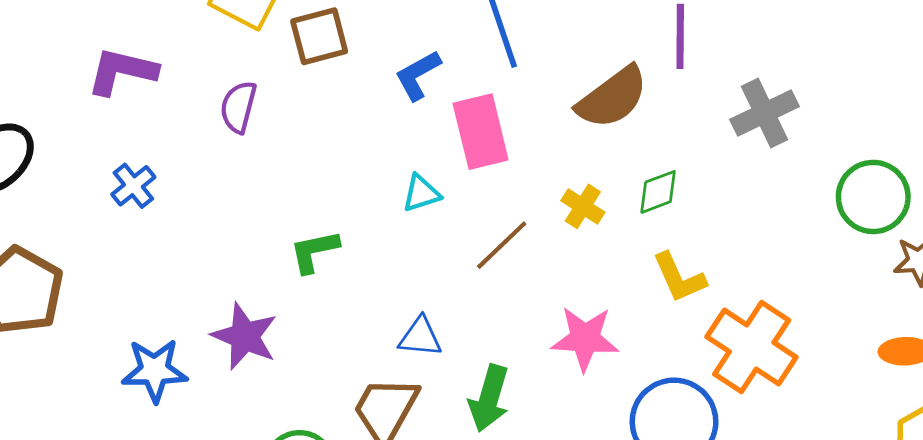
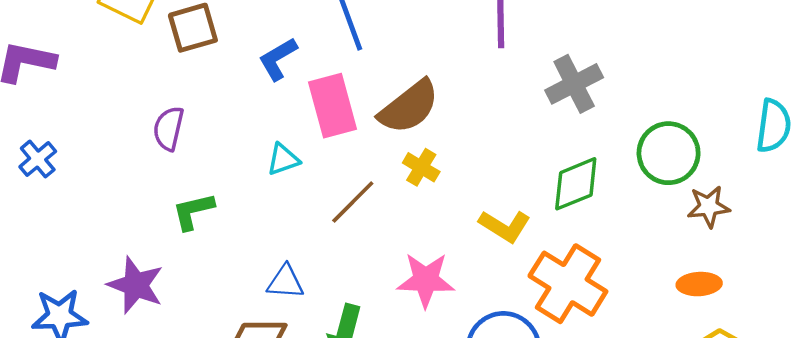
brown semicircle: (612, 98) -> (409, 107), moved
purple semicircle: (238, 107) -> (169, 128), moved
green diamond: (658, 192) -> (576, 184), moved, size x1.4
yellow L-shape: (679, 278) -> (505, 226), turned -33

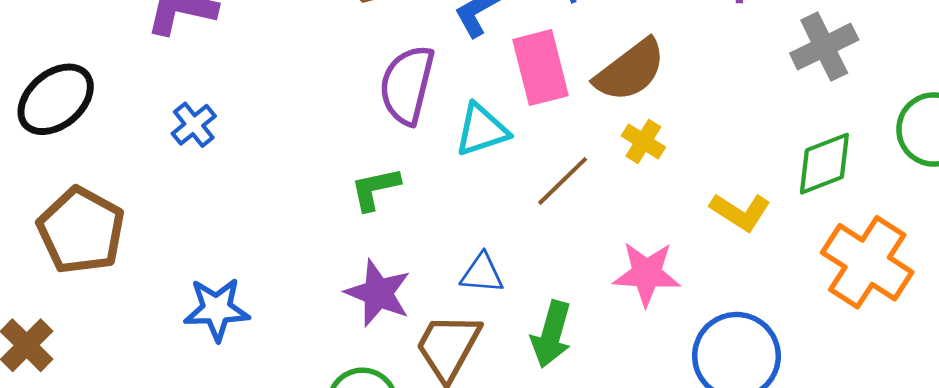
purple semicircle: (169, 128) -> (407, 85), moved, size x1.5
cyan triangle: (283, 159) -> (482, 130), size x1.4
orange cross: (568, 284) -> (867, 262), moved
purple star: (136, 285) -> (378, 293), moved

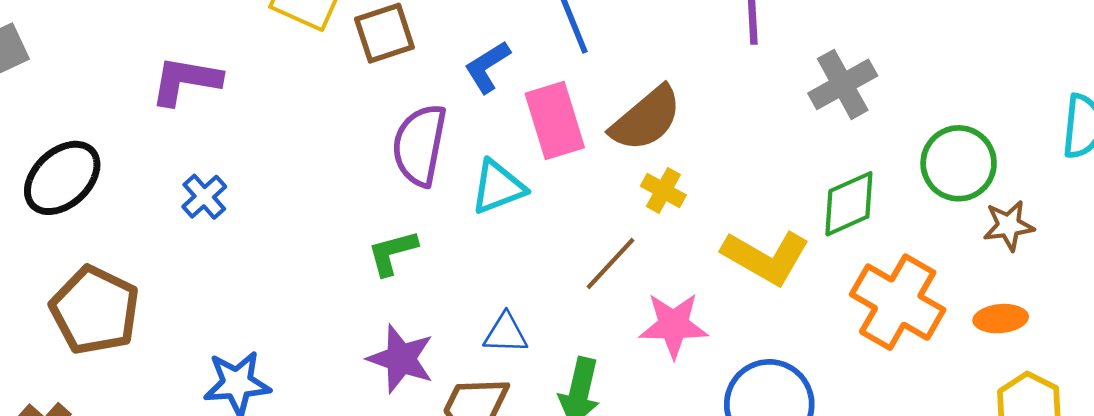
brown line: (563, 181) -> (611, 264), moved
yellow L-shape: (740, 212) -> (766, 257), size x1.4

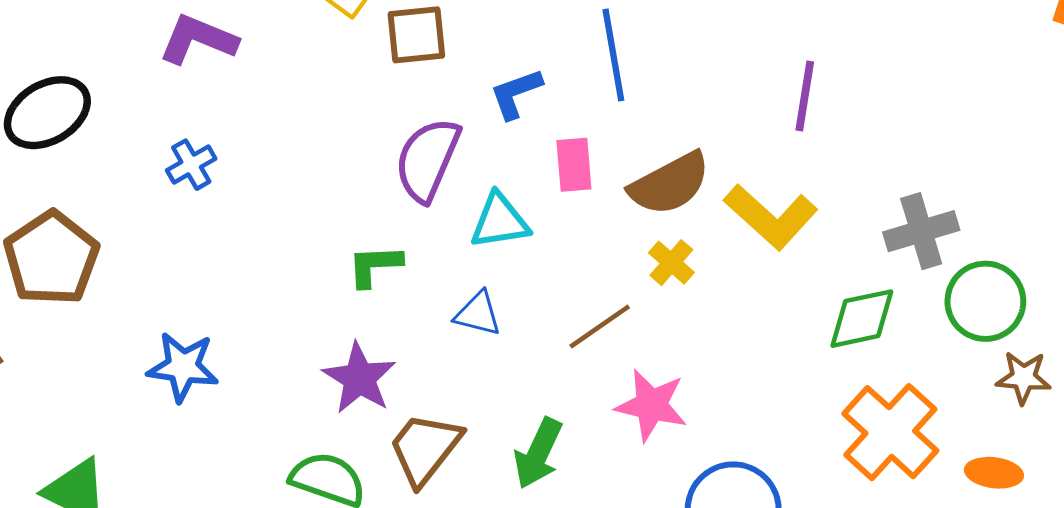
gray cross: (843, 84) -> (921, 231), moved
pink rectangle: (555, 121) -> (574, 165), size x0.7
yellow L-shape: (766, 257) -> (771, 217), moved
blue triangle: (506, 333) -> (478, 314), moved

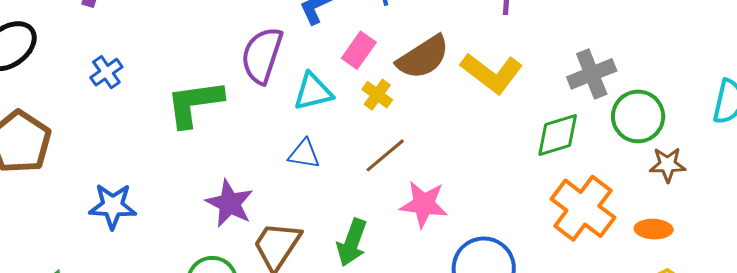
pink rectangle: (574, 165) -> (359, 50), turned 45
yellow cross: (671, 263) -> (377, 95), moved
green L-shape: (375, 266) -> (194, 103), moved, size x1.6

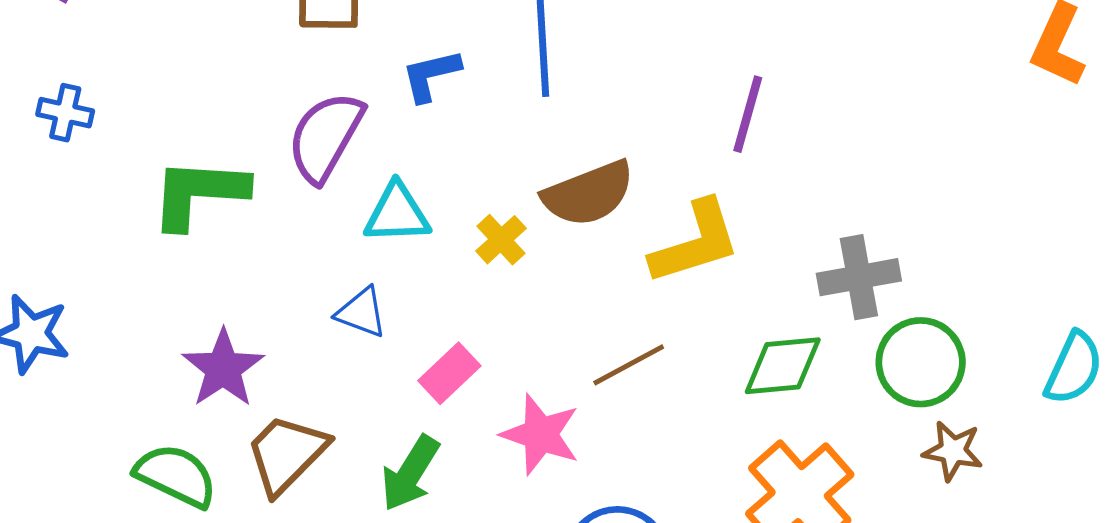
pink rectangle: (359, 50) -> (449, 373), moved
blue cross: (106, 72) -> (65, 113), turned 36
yellow L-shape: (492, 73) -> (695, 242), turned -66
brown line: (385, 155) -> (629, 365), moved

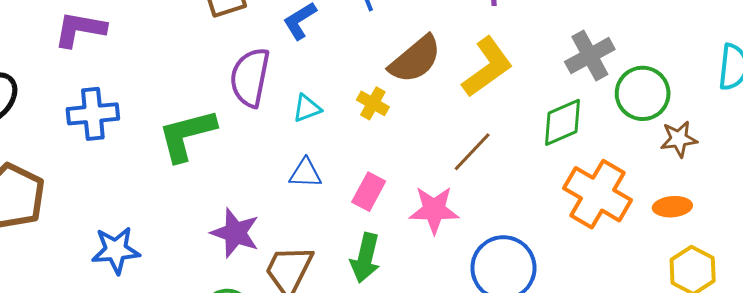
blue cross: (65, 113) -> (93, 114), size x1.5
cyan triangle: (397, 213) -> (307, 108), size x0.7

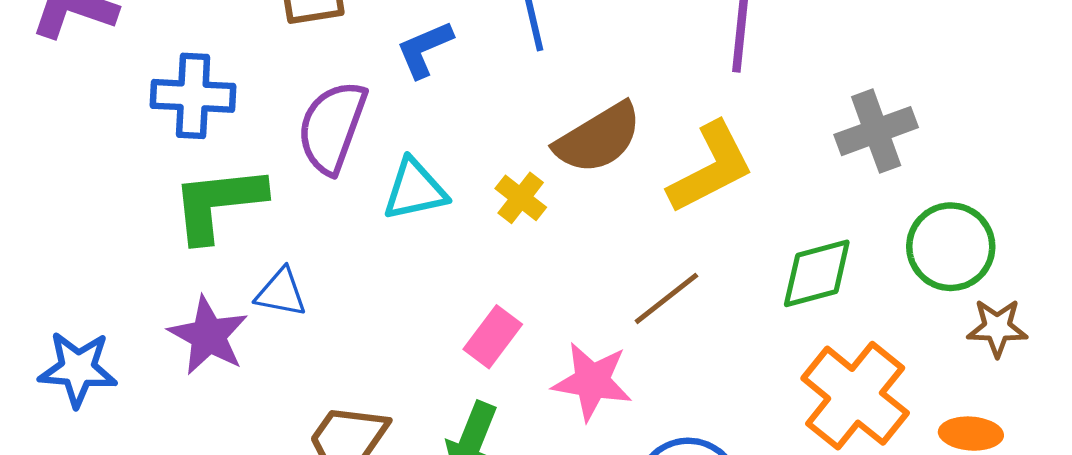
gray cross: (590, 56) -> (876, 131), moved
cyan triangle: (307, 108) -> (415, 190), size x1.4
blue cross: (93, 114) -> (193, 96), moved
blue triangle: (305, 173) -> (281, 293), moved
purple star: (235, 233) -> (208, 336), moved

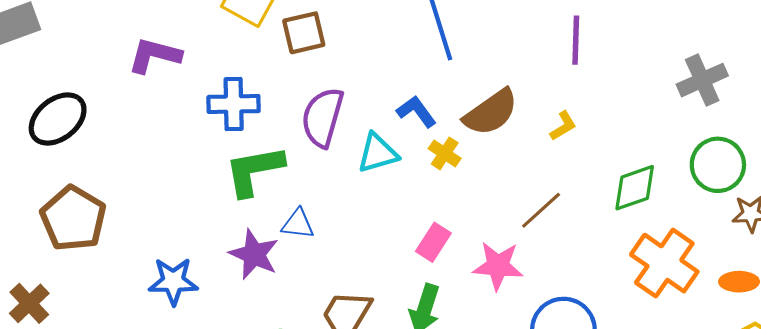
blue L-shape: (425, 49) -> (416, 112), moved, turned 81
gray cross: (876, 131) -> (702, 80), moved
yellow L-shape: (711, 168) -> (563, 126), size x0.5

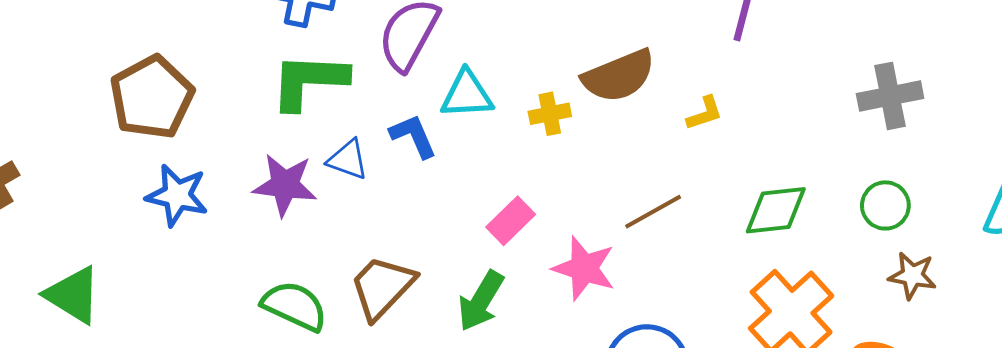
blue L-shape: (416, 112) -> (413, 136), moved
yellow cross: (445, 153) -> (550, 114), turned 32
green circle: (718, 165) -> (885, 205), size x0.7
brown pentagon: (73, 218) -> (152, 97), moved
purple star: (254, 254) -> (285, 185), turned -30

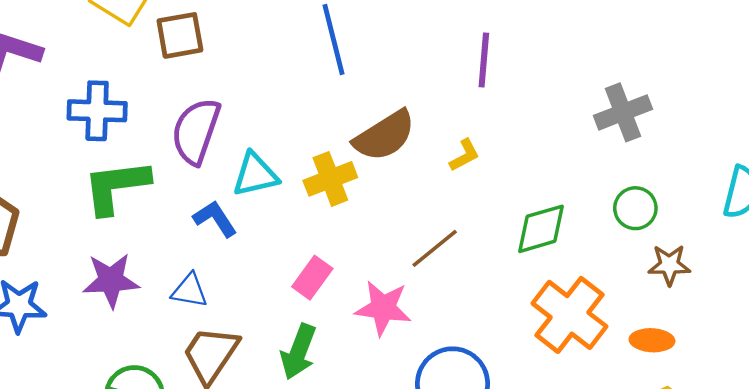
yellow cross: (550, 114) -> (330, 179), size x1.4
blue triangle: (348, 160) -> (190, 291), moved

